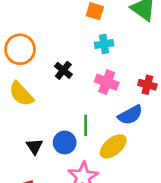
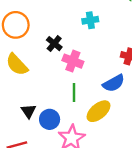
pink cross: (107, 82) -> (73, 61), moved
blue circle: (65, 142) -> (50, 119), moved

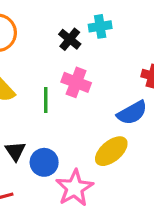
black cross: (54, 44) -> (70, 39), moved
green line: (74, 93) -> (46, 100), moved

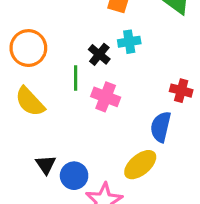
green line: (46, 100) -> (76, 78), moved
blue semicircle: (132, 113) -> (161, 127), turned 132

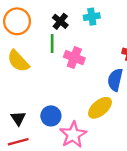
black cross: (99, 54) -> (60, 21), moved
black triangle: (46, 165) -> (18, 118), moved

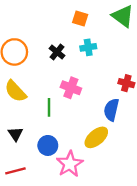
green line: (52, 44) -> (49, 107), moved
black triangle: (18, 118) -> (15, 134), moved

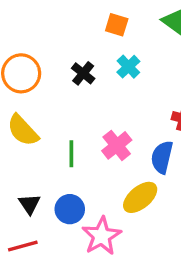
cyan cross: (88, 47) -> (128, 67), turned -35
pink cross: (71, 88) -> (117, 145), moved, turned 30
black triangle: (15, 134) -> (30, 204), moved

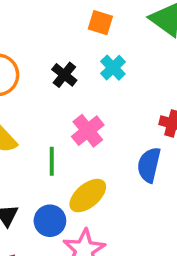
pink cross: (117, 145) -> (88, 131), moved
yellow ellipse: (140, 197) -> (88, 196), moved

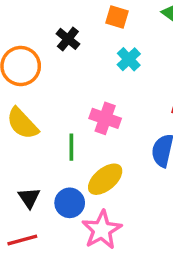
black cross: (64, 75) -> (68, 39), moved
pink cross: (88, 131) -> (105, 118), turned -32

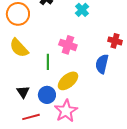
red line: (22, 240) -> (31, 117), moved

